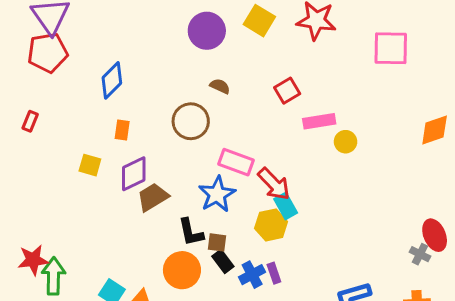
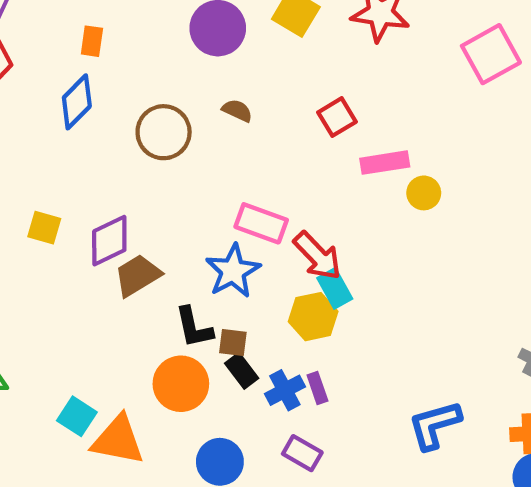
pink square: (391, 48) -> (491, 54), turned -30
brown circle: (191, 121) -> (164, 132), moved
orange rectangle: (122, 130) -> (92, 41), moved

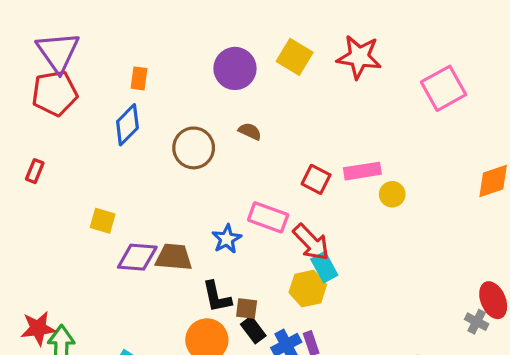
red square: (337, 117) -> (316, 179), moved, turned -32
purple diamond: (109, 241) -> (137, 257), moved, turned 30
blue star: (233, 271) -> (227, 239), moved, size x0.7
brown trapezoid: (138, 275) -> (174, 257), turned 36

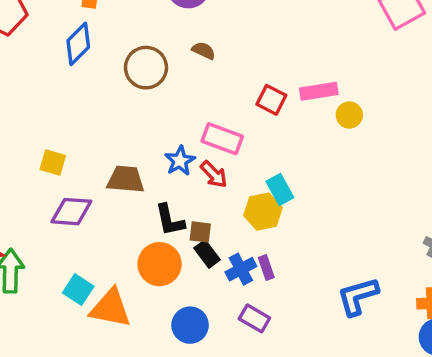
yellow square: (103, 221) -> (53, 162), moved
red arrow: (311, 242) -> (214, 174), moved, size x0.7
purple diamond: (137, 257) -> (71, 212), moved

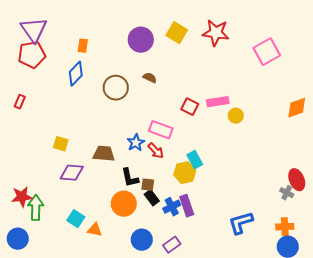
purple rectangle: (266, 268) -> (187, 206), size x1.5
orange triangle: (110, 308) -> (95, 230), size x0.6
purple rectangle: (254, 318) -> (172, 245), moved, turned -66

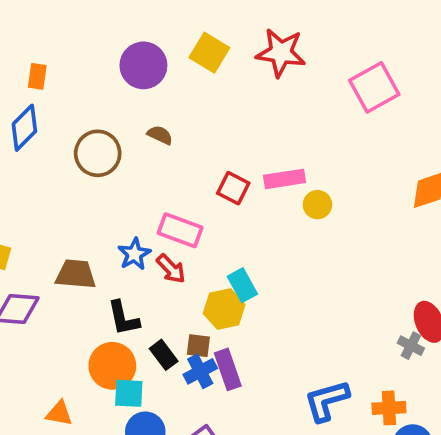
brown square: (148, 185) -> (198, 346), moved
cyan square: (76, 219) -> (129, 393), moved, turned -30
orange cross: (285, 227) -> (389, 408), moved

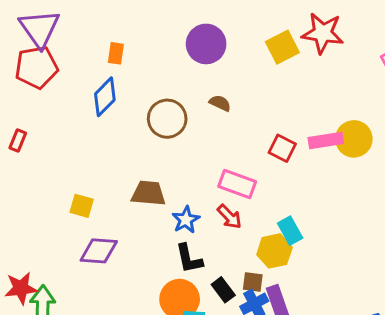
yellow square: (209, 53) -> (282, 47), moved, turned 32
yellow circle: (317, 205) -> (354, 139), moved, size x1.5
blue star: (134, 254) -> (186, 220), moved
brown trapezoid: (76, 274) -> (148, 193), moved

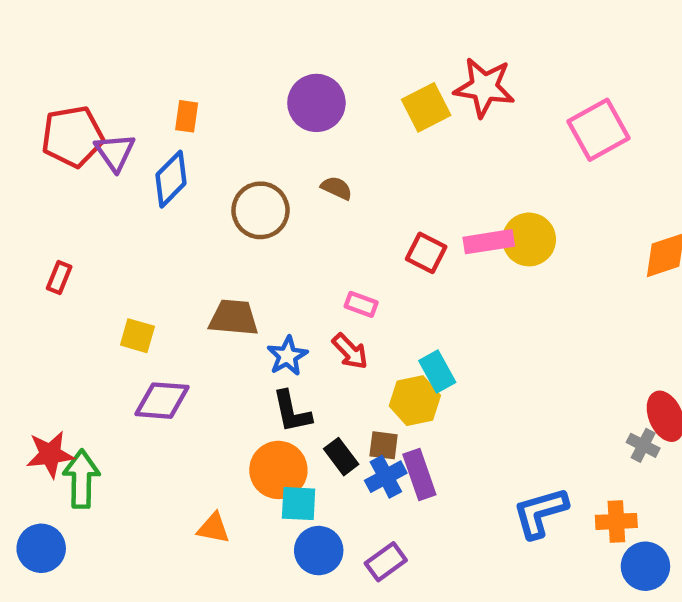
purple triangle: (40, 28) -> (115, 152), moved, size x0.7
red rectangle: (18, 140) -> (59, 278), moved
pink rectangle: (237, 184) -> (361, 304), size x0.6

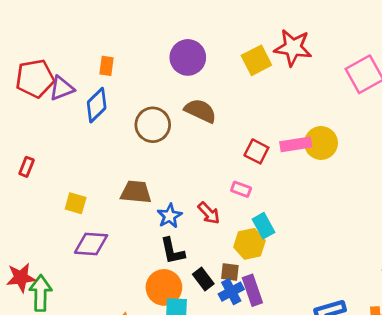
purple triangle: (115, 152) -> (62, 88), turned 44
brown semicircle: (337, 188) -> (200, 111), size x1.6
pink rectangle: (361, 304) -> (241, 189), moved

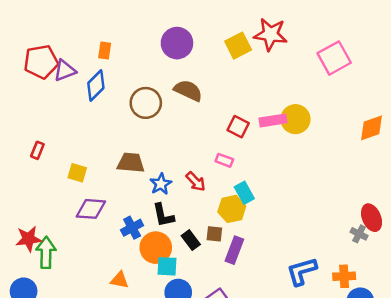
red rectangle: (27, 167) -> (37, 150), moved
purple rectangle: (252, 290) -> (234, 250), turned 40
blue cross: (231, 292) -> (132, 228), moved

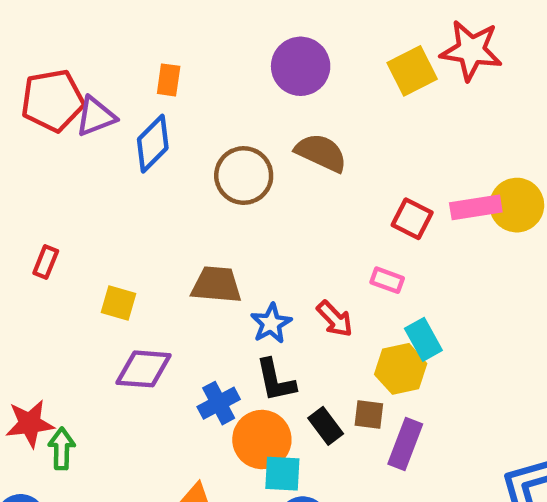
green arrow: (46, 253) -> (62, 449), size x0.7

